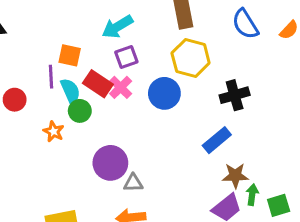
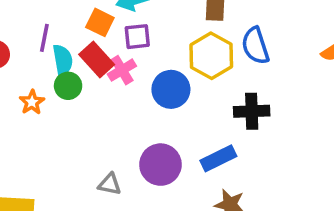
blue semicircle: (245, 24) -> (255, 46), moved
orange square: (70, 55) -> (100, 22), moved
purple circle: (110, 163) -> (160, 165), moved

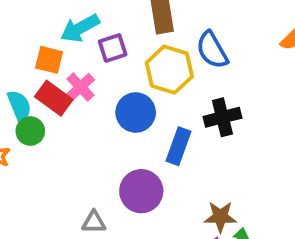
purple square: (137, 37) -> (113, 48), moved
pink cross: (122, 70) -> (80, 87), moved
blue rectangle: (218, 158) -> (179, 146), moved, turned -32

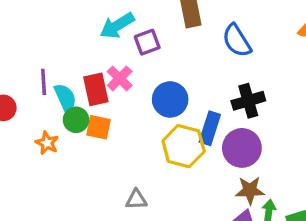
orange square: (49, 60) -> (98, 127), moved
yellow hexagon: (169, 70) -> (184, 146), moved
red rectangle: (54, 98) -> (96, 89), turned 44
purple circle: (141, 191) -> (242, 148), moved

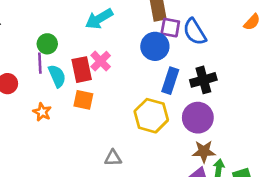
purple square: (147, 42) -> (170, 28), moved, turned 30
blue circle: (170, 99) -> (155, 46), moved
green circle: (76, 120) -> (47, 44), moved
blue rectangle: (210, 128) -> (170, 81), moved

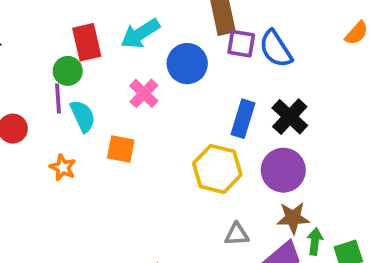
blue circle: (155, 46) -> (187, 64), moved
red rectangle: (82, 70) -> (87, 42), moved
black cross: (203, 80) -> (290, 117), turned -30
gray triangle: (113, 158) -> (237, 234), moved

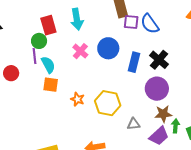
cyan arrow: (140, 34) -> (77, 19), turned -65
blue circle: (187, 64) -> (108, 48), moved
orange square: (121, 149) -> (51, 85), moved
orange star: (63, 168) -> (77, 99), moved
yellow hexagon: (217, 169) -> (108, 103), moved

